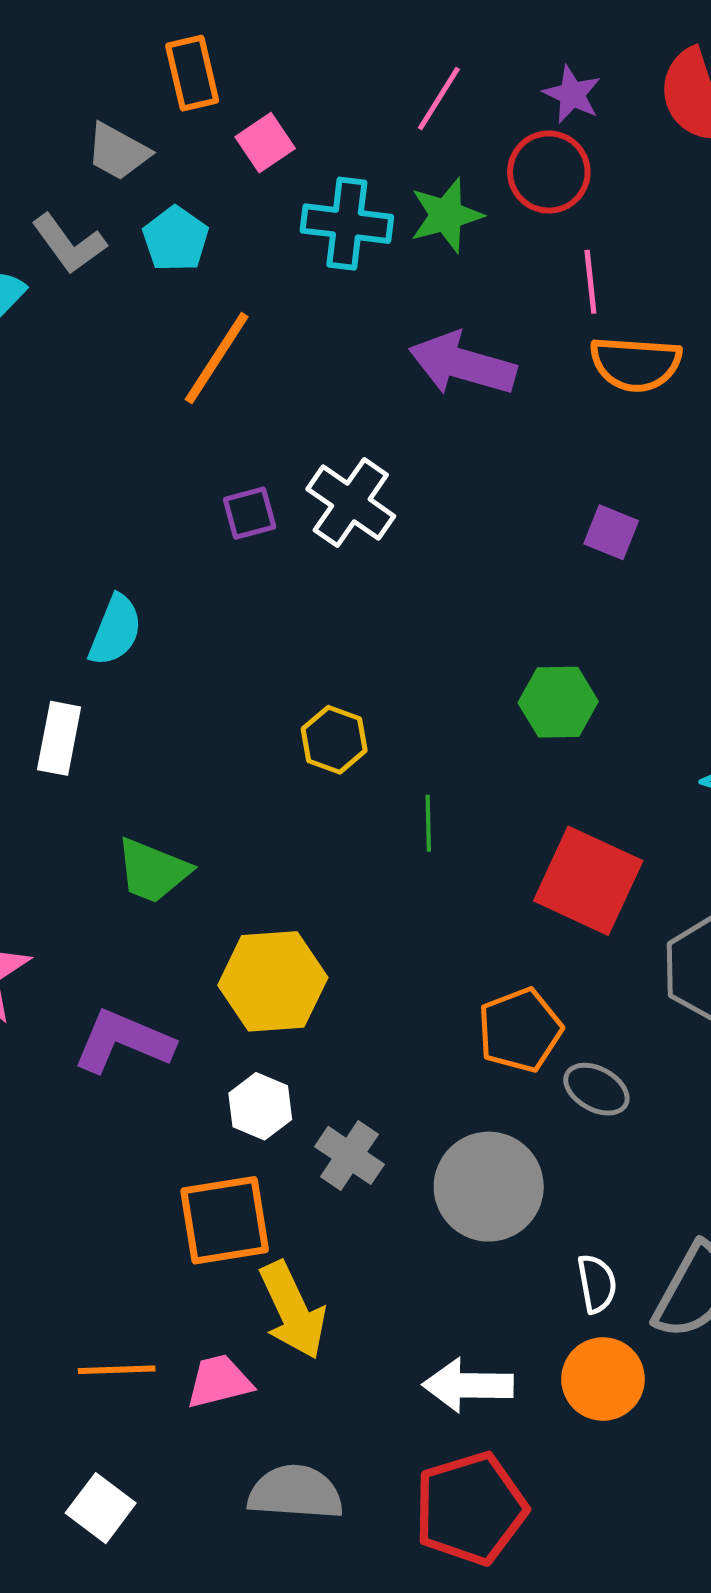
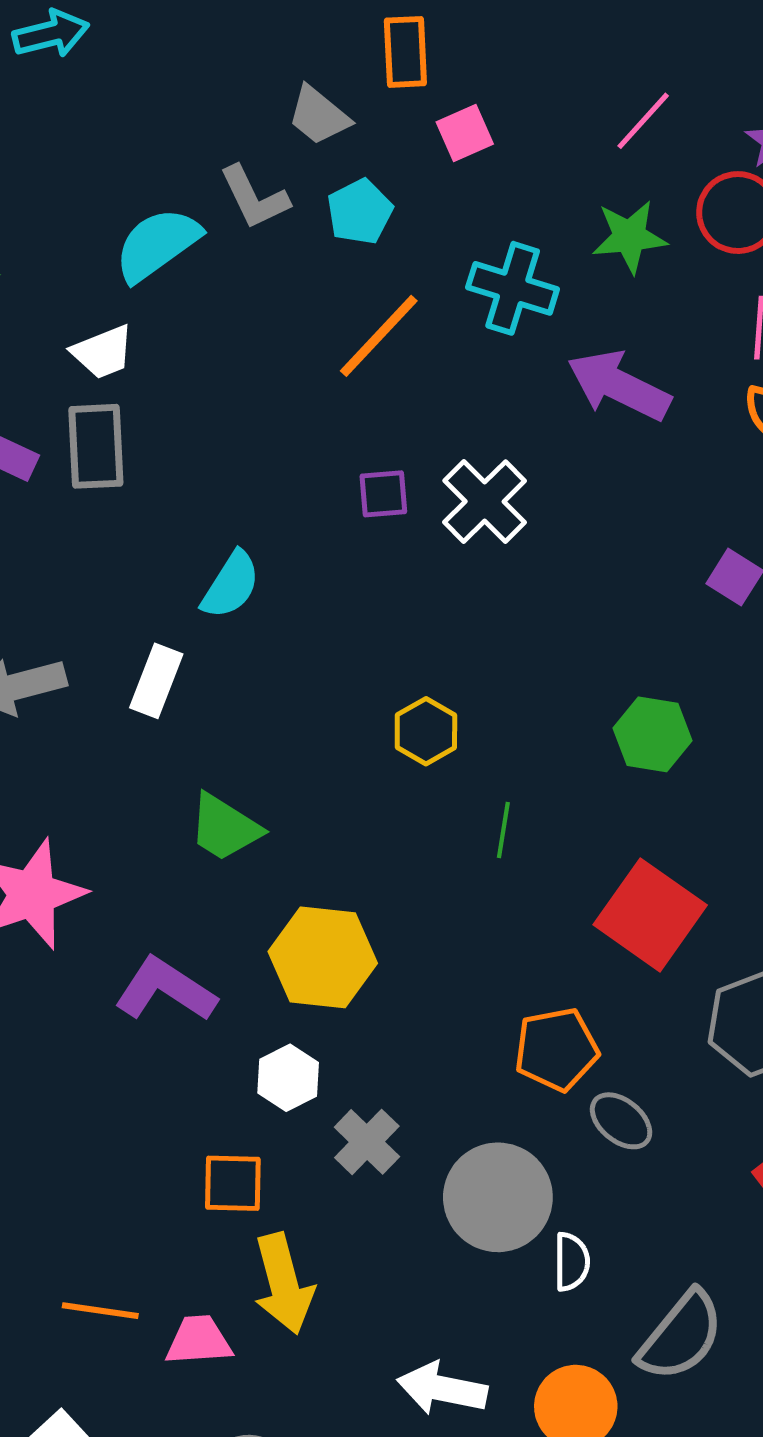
cyan cross: (347, 224) -> (513, 288), moved
orange square: (225, 1220) -> (233, 1183), size x0.7
white semicircle: (597, 1284) -> (572, 1262), moved

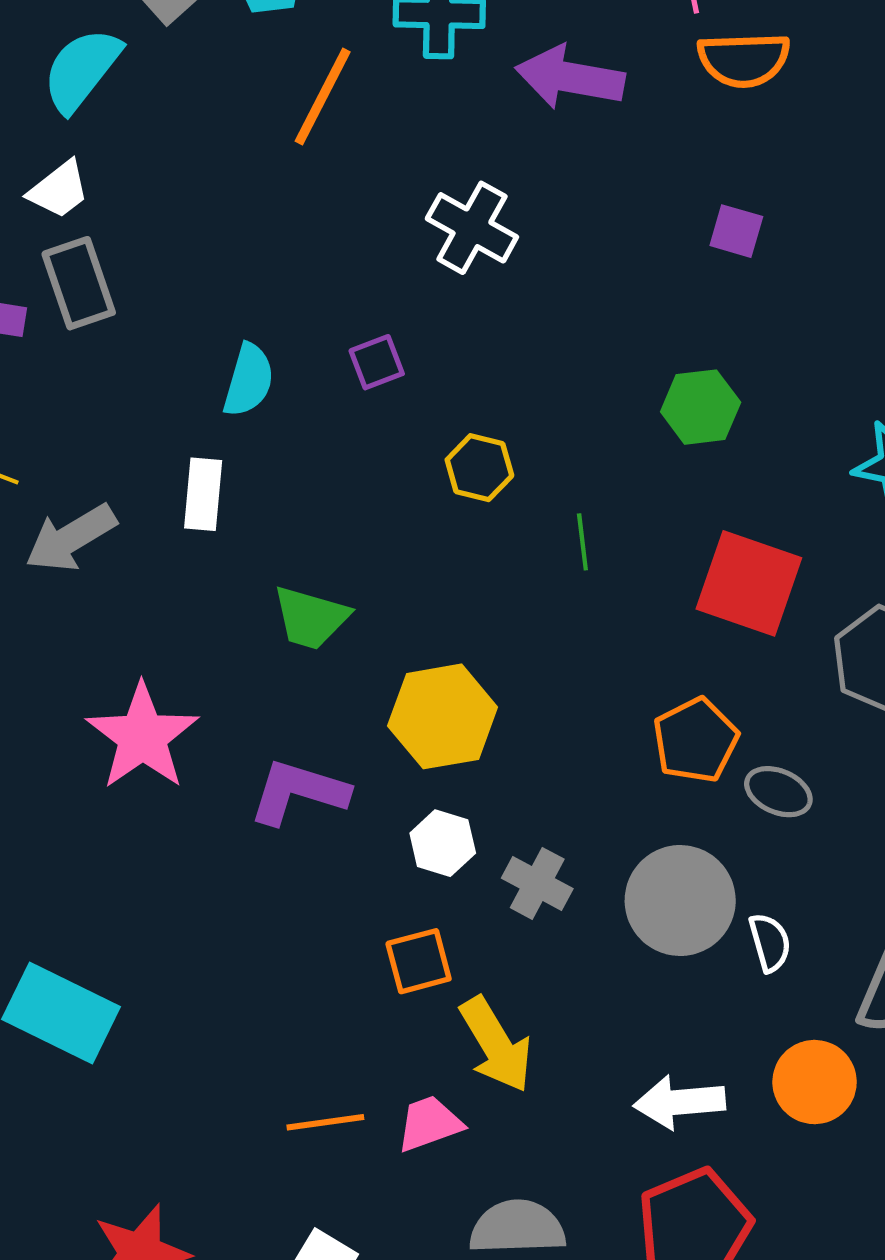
purple square: (383, 494) -> (377, 362), moved

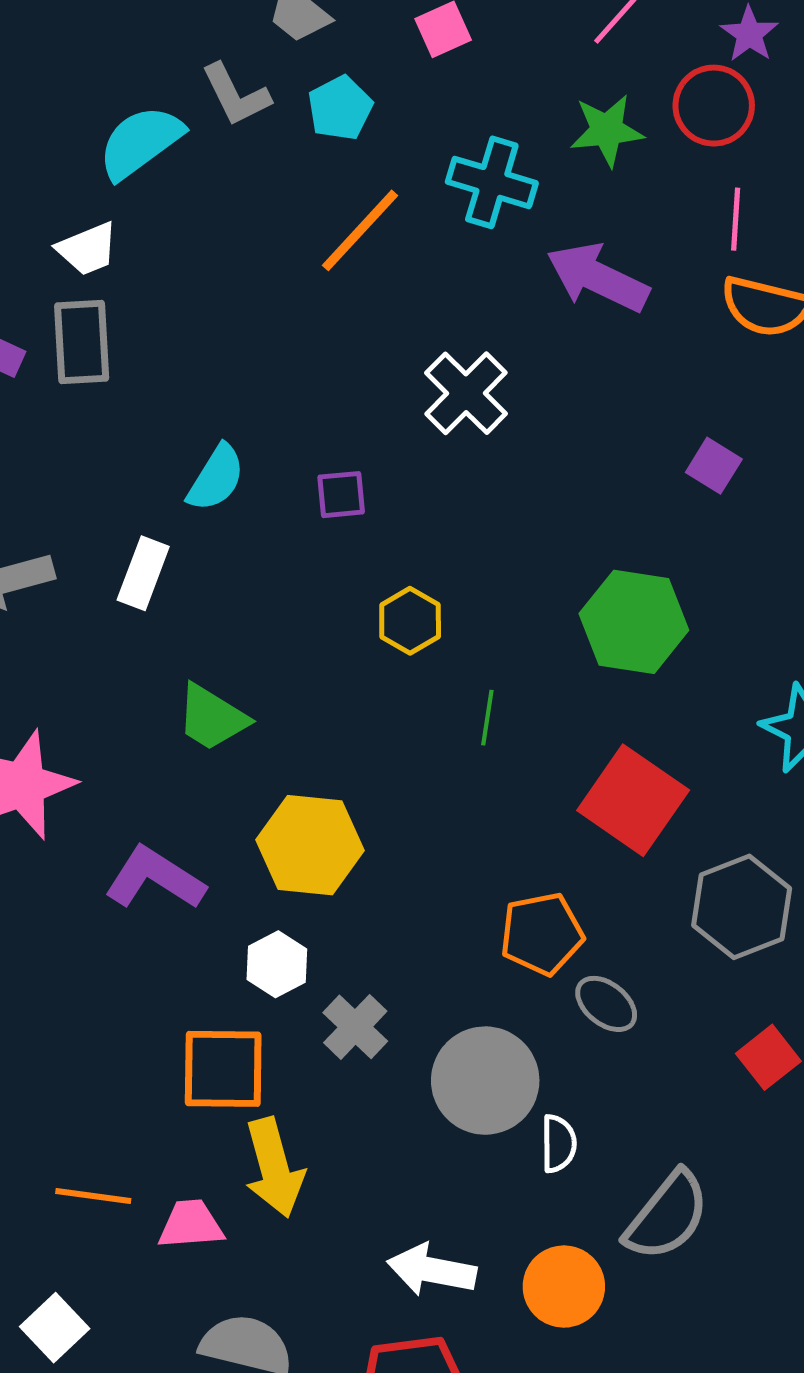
green hexagon: (701, 407) -> (634, 622), size x1.4
orange square: (419, 961) -> (223, 1069), size x1.4

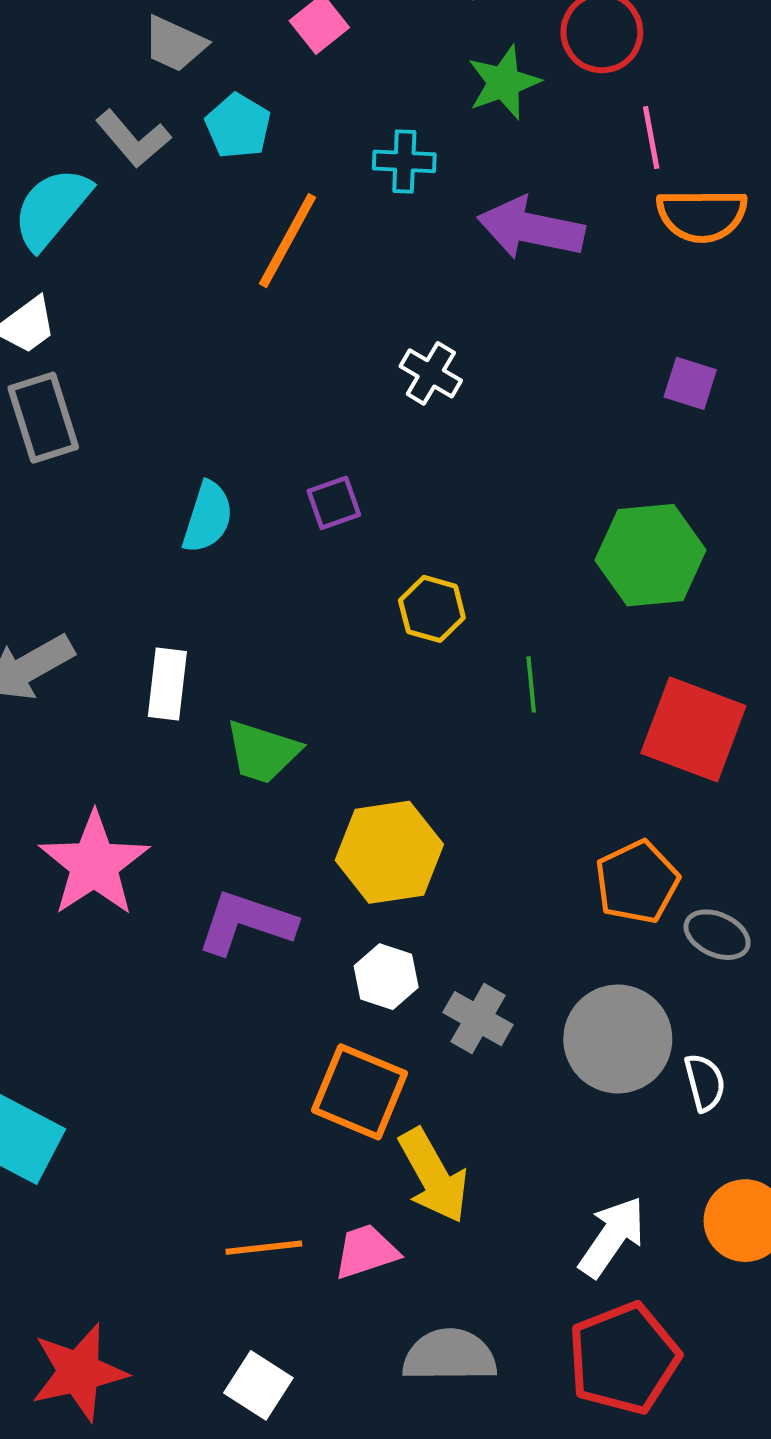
cyan cross: (492, 182) -> (404, 161), size x0.7
white cross: (466, 393) -> (431, 373), size x0.7
white rectangle: (143, 573) -> (167, 684), moved
orange square: (223, 1069) -> (359, 1092), turned 36
white arrow: (432, 1270) -> (612, 1237), turned 128

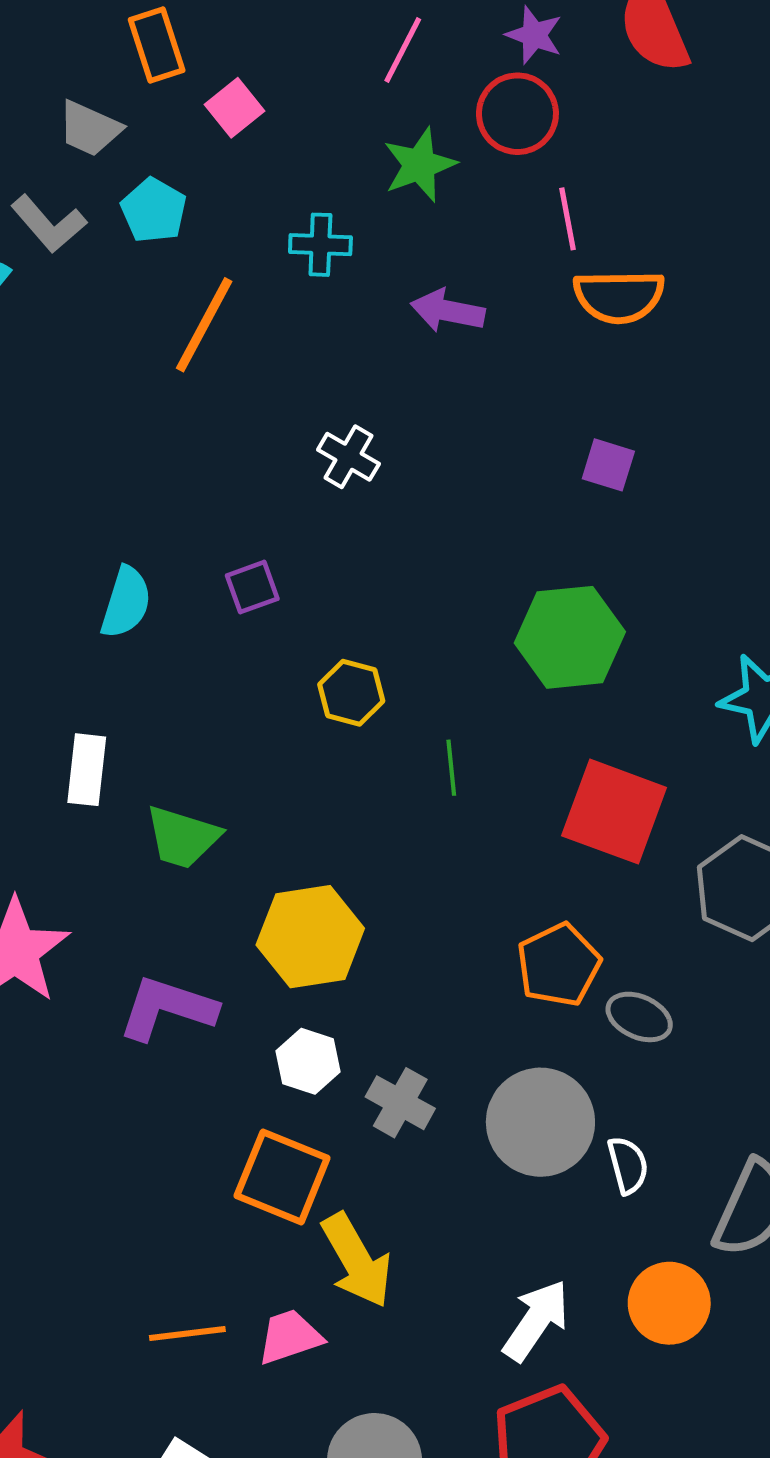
purple arrow: (531, 228) -> (448, 311), size x0.7

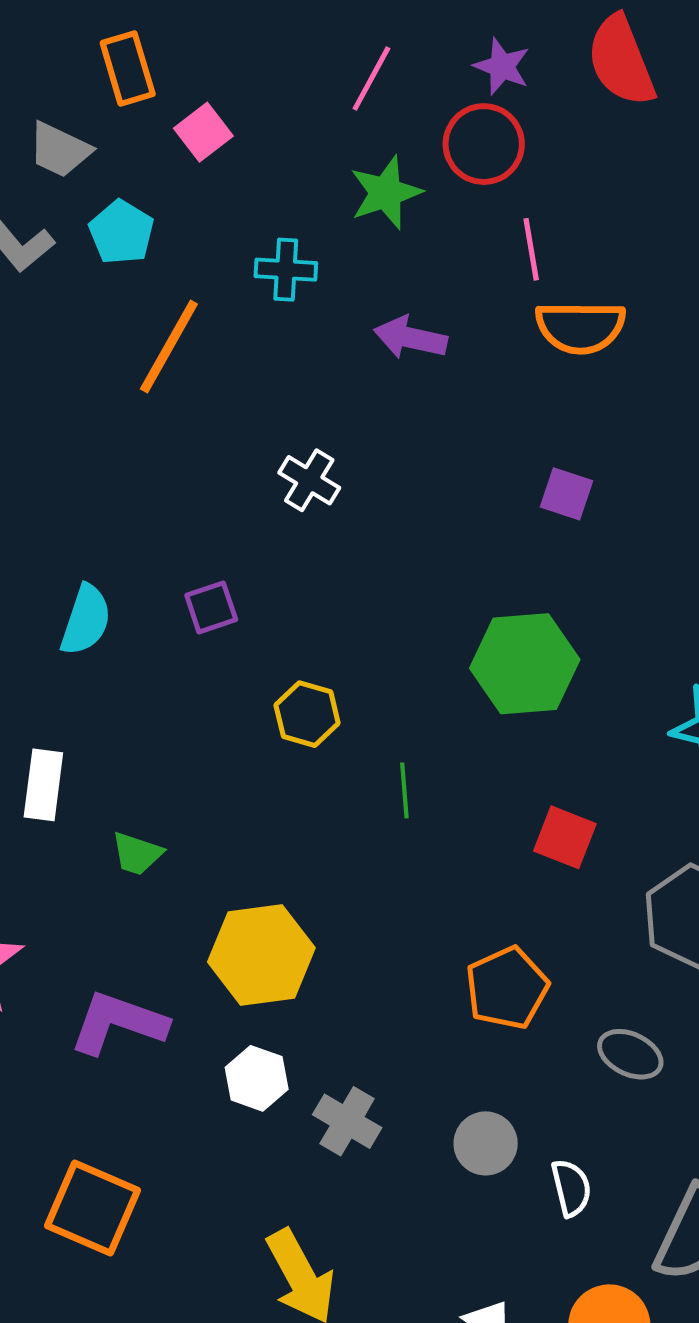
red square: (614, 812) -> (565, 837), size x0.6
green trapezoid: (183, 837) -> (137, 854), size x0.7
gray ellipse: (639, 1017) -> (630, 1054), moved
gray circle: (540, 1122) -> (486, 1143), size x0.6
orange square: (282, 1177) -> (92, 1208), moved

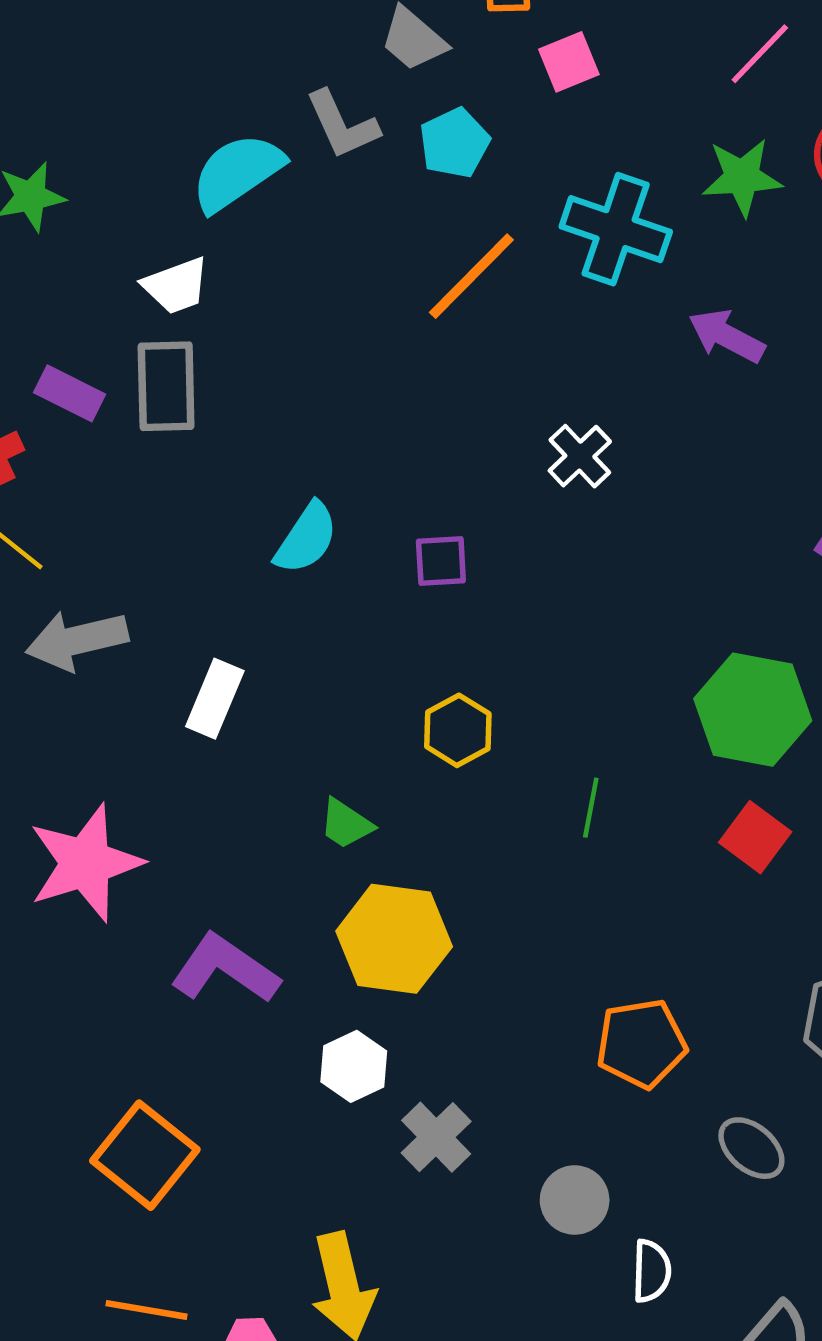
cyan cross: (286, 270) -> (616, 229), size x1.6
yellow hexagon: (307, 714) -> (458, 730), moved
red square: (565, 837) -> (755, 837), moved
green trapezoid: (137, 854) -> (346, 824), moved

